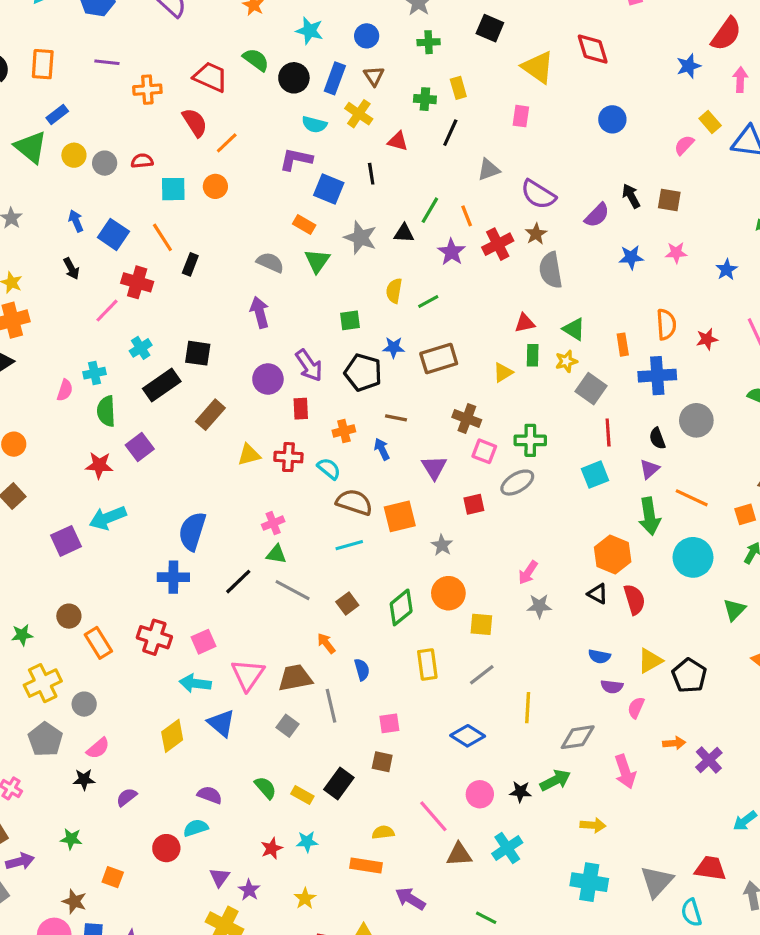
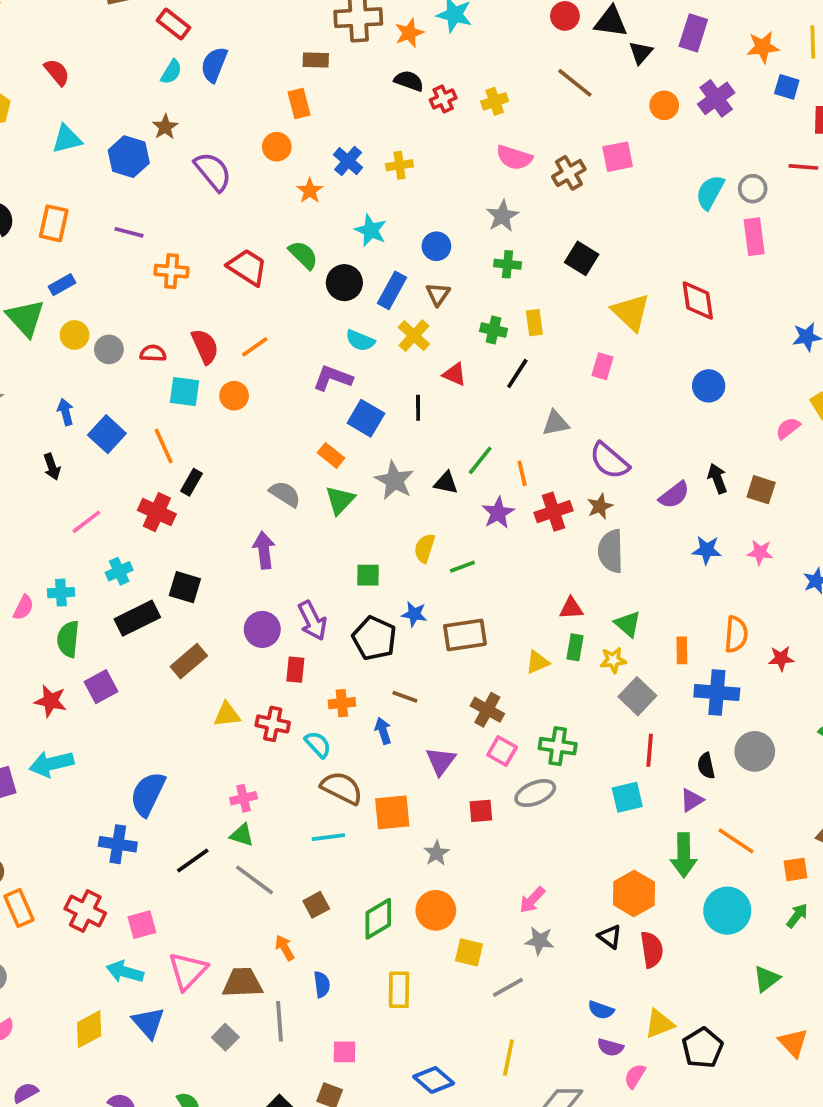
red semicircle: (195, 122) -> (205, 346), moved
red cross: (137, 282) -> (157, 512), moved
gray line: (482, 675) -> (508, 987), moved

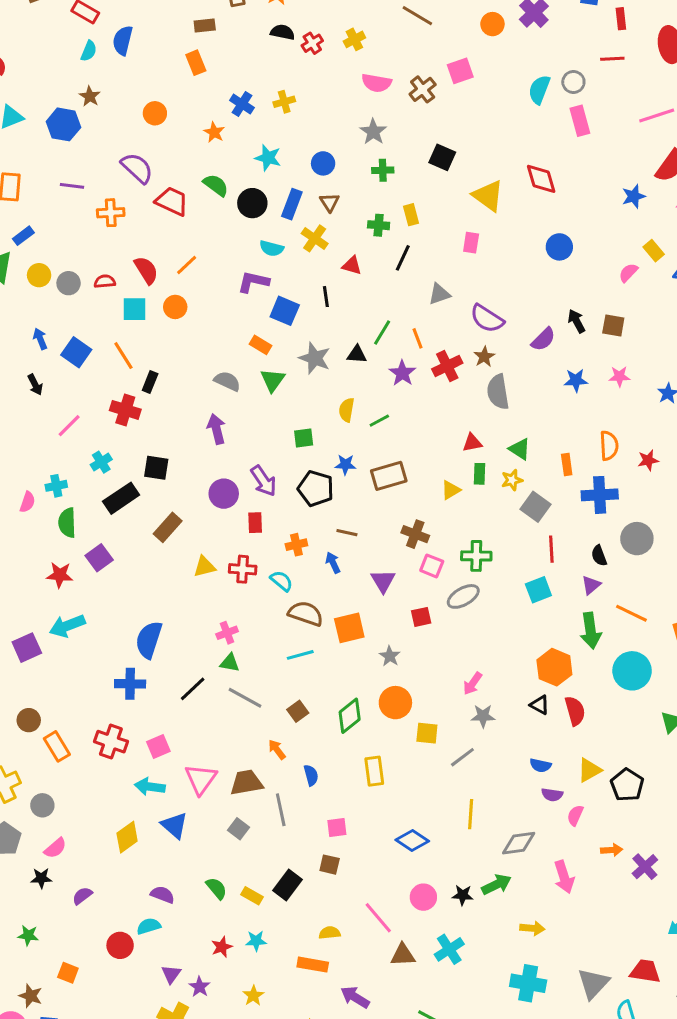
orange circle: (277, 147) -> (155, 113), moved
purple semicircle: (213, 172) -> (137, 168), moved

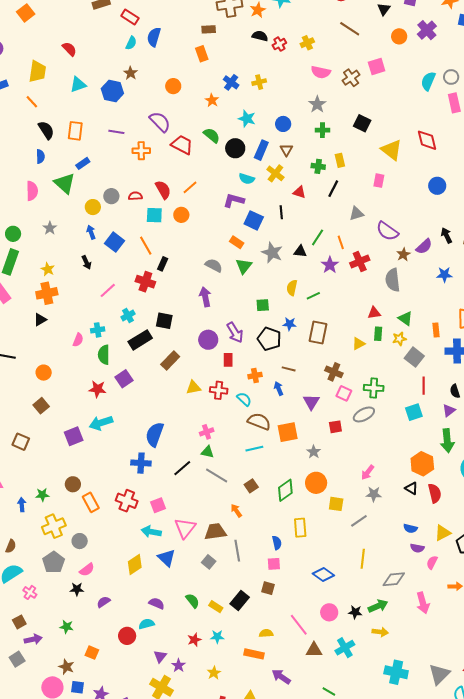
yellow circle: (39, 275) -> (93, 207), moved
brown star: (484, 357) -> (403, 254), moved
brown rectangle: (389, 476) -> (318, 333), turned -65
blue semicircle: (311, 775) -> (277, 543), moved
yellow arrow: (532, 928) -> (380, 632), moved

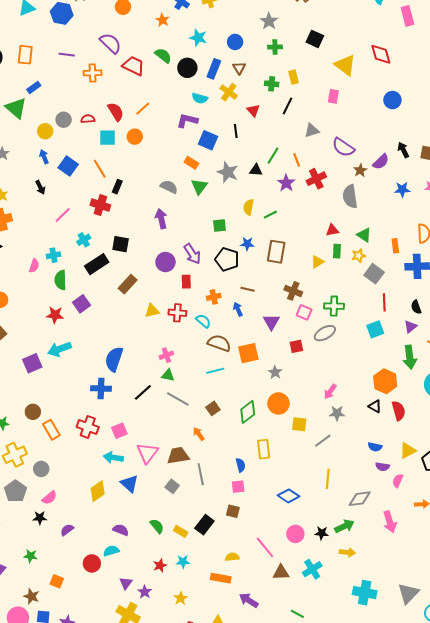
red triangle: (299, 192) -> (253, 110), turned 32

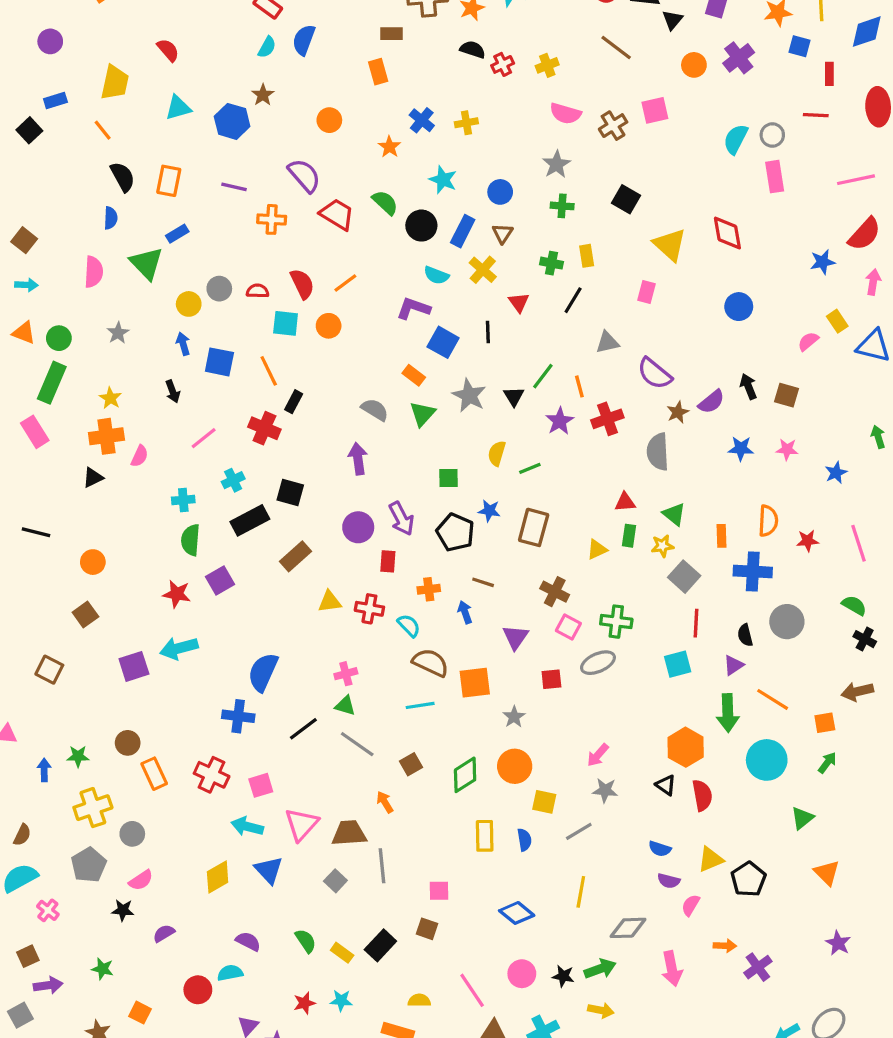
blue square: (68, 166) -> (219, 362), turned -30
black triangle: (256, 170) -> (514, 396), turned 48
pink semicircle: (34, 266) -> (140, 456), moved
blue semicircle: (241, 465) -> (524, 840), moved

